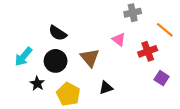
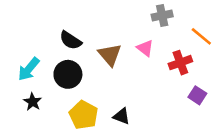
brown triangle: (90, 58) -> (110, 55), moved
black star: (37, 83) -> (33, 102), moved
black triangle: (106, 88) -> (122, 116), moved, turned 40

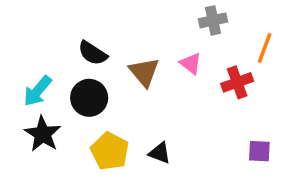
orange line: (201, 36) -> (265, 48), turned 70
purple square: (197, 95) -> (259, 151), moved, turned -30
black star: (33, 102) -> (43, 134), size x1.5

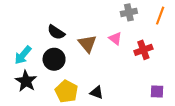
orange line: (265, 48) -> (160, 16), moved

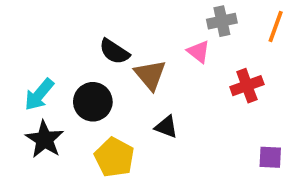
black semicircle: (56, 32) -> (114, 52), moved
pink triangle: (115, 38) -> (199, 52), moved
black triangle: (97, 93) -> (166, 127), moved

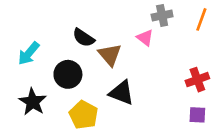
red cross: (247, 86) -> (197, 80), moved
cyan arrow: (39, 95) -> (29, 53), moved
black triangle: (166, 127) -> (122, 93), size x1.5

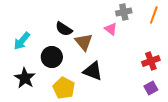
purple square: (197, 115) -> (151, 88), turned -32

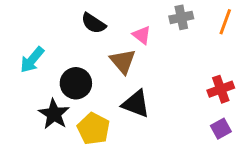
black semicircle: (64, 29) -> (93, 23), moved
pink triangle: (111, 29) -> (142, 35), moved
black star: (25, 78) -> (54, 114), moved

